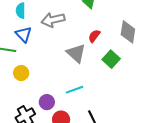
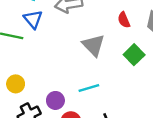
red semicircle: (94, 36) -> (124, 20), moved, turned -64
yellow circle: (21, 73) -> (16, 84), moved

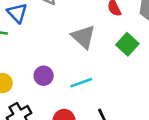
purple circle: (55, 100) -> (44, 76), moved

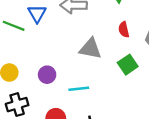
gray triangle: (83, 37) -> (90, 49), turned -45

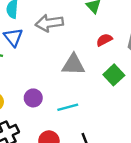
red semicircle: (124, 30) -> (104, 40), turned 84

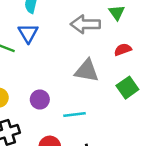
gray arrow: (49, 23) -> (85, 24), moved

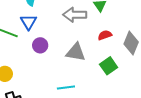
purple circle: (40, 99) -> (40, 45), moved

